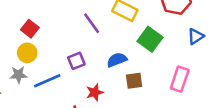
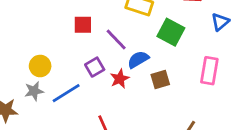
purple line: (92, 23) -> (116, 39), moved
red square: (30, 29) -> (83, 25), moved, turned -30
red star: (95, 92) -> (120, 79), moved

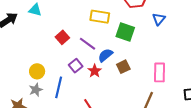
red square: (83, 25) -> (62, 37), turned -32
pink rectangle: (209, 71) -> (160, 72), moved
blue line: (66, 93) -> (59, 87), turned -35

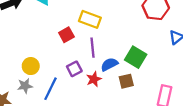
yellow rectangle: (100, 17) -> (90, 19), moved
green square: (125, 32) -> (136, 57), moved
purple line: (88, 44) -> (92, 48), turned 36

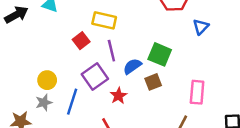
purple square: (74, 69) -> (95, 77), size x1.5
red star: (94, 79) -> (119, 96), moved

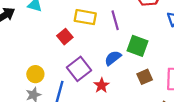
purple line: (111, 51) -> (115, 20), moved
brown square: (153, 82) -> (145, 77), moved

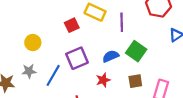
yellow circle: (35, 74) -> (33, 43), moved
red star: (101, 85) -> (103, 80), moved

